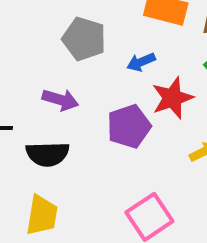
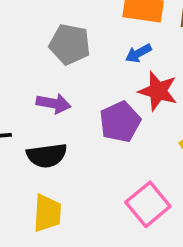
blue arrow: (141, 62) -> (138, 53), moved
red star: (172, 98) -> (158, 91), turned -30

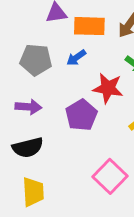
blue arrow: (138, 53) -> (76, 58), moved

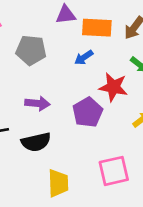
gray pentagon: (36, 60) -> (31, 50), moved
pink square: (110, 176) -> (114, 171), turned 32
yellow trapezoid: (33, 192) -> (58, 183), moved

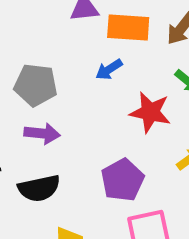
gray pentagon: (31, 50) -> (36, 85), moved
purple pentagon: (88, 112) -> (123, 180), moved

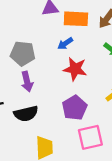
red star: (150, 112) -> (75, 69), moved
purple arrow: (42, 133) -> (27, 82), turned 72

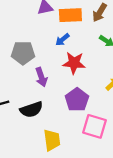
purple arrow: (27, 82) -> (41, 77), moved
pink square: (90, 137) -> (95, 126), turned 35

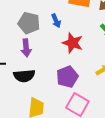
blue arrow: (62, 40) -> (56, 21), moved, turned -88
purple arrow: (41, 77) -> (26, 48), moved

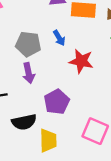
black semicircle: (24, 76) -> (24, 122), moved
purple pentagon: (67, 77) -> (57, 102), moved

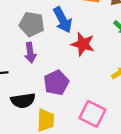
blue arrow: (59, 38) -> (63, 20), size x1.6

